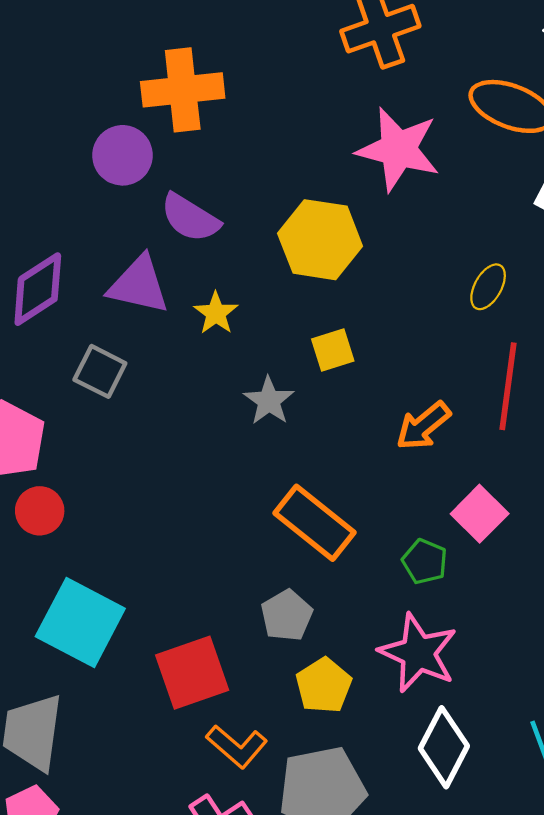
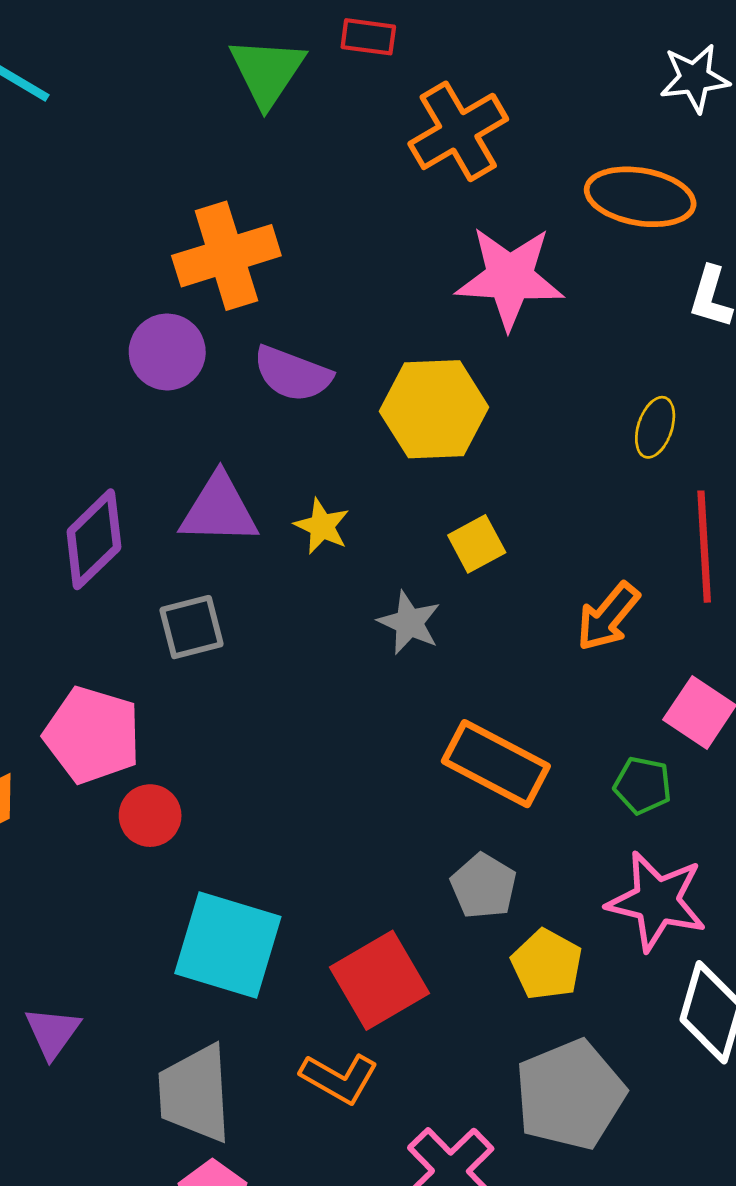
purple semicircle: (190, 218) -> (292, 374), moved
gray square: (100, 371) -> (192, 627), turned -30
orange L-shape: (237, 746) -> (339, 1078), moved

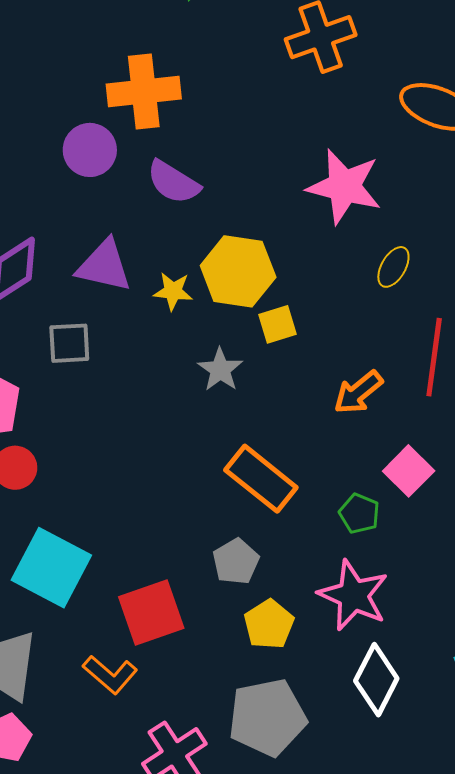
pink star: (510, 278) -> (344, 186), moved
yellow hexagon: (434, 409) -> (238, 271), moved
yellow ellipse: (655, 427) -> (393, 267), moved
yellow star: (322, 526) -> (173, 291), turned -30

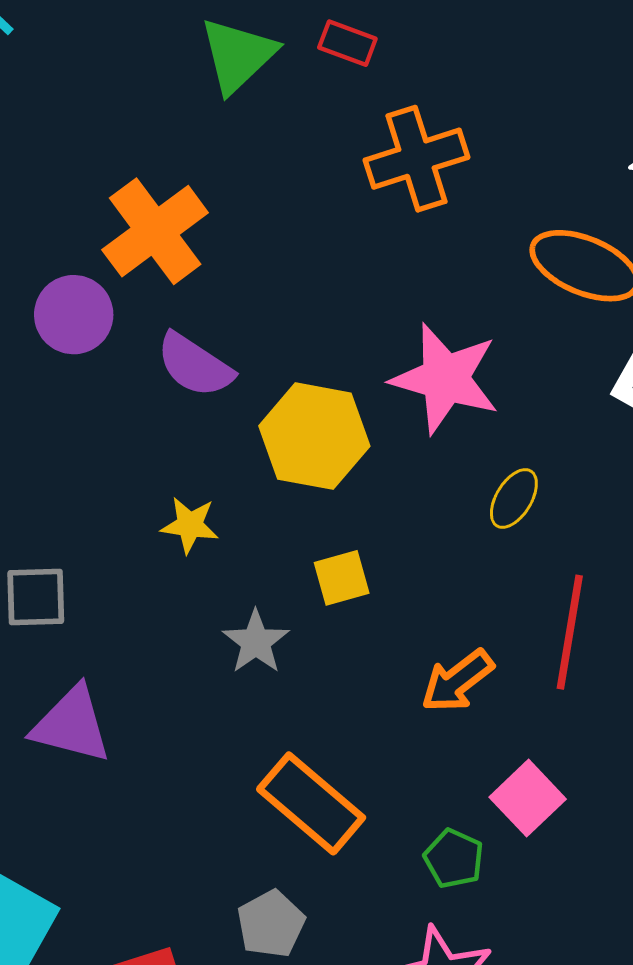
orange cross: (144, 92) -> (155, 231), turned -32
purple triangle: (104, 266) -> (72, 725), moved
yellow hexagon: (238, 271) -> (314, 436), moved

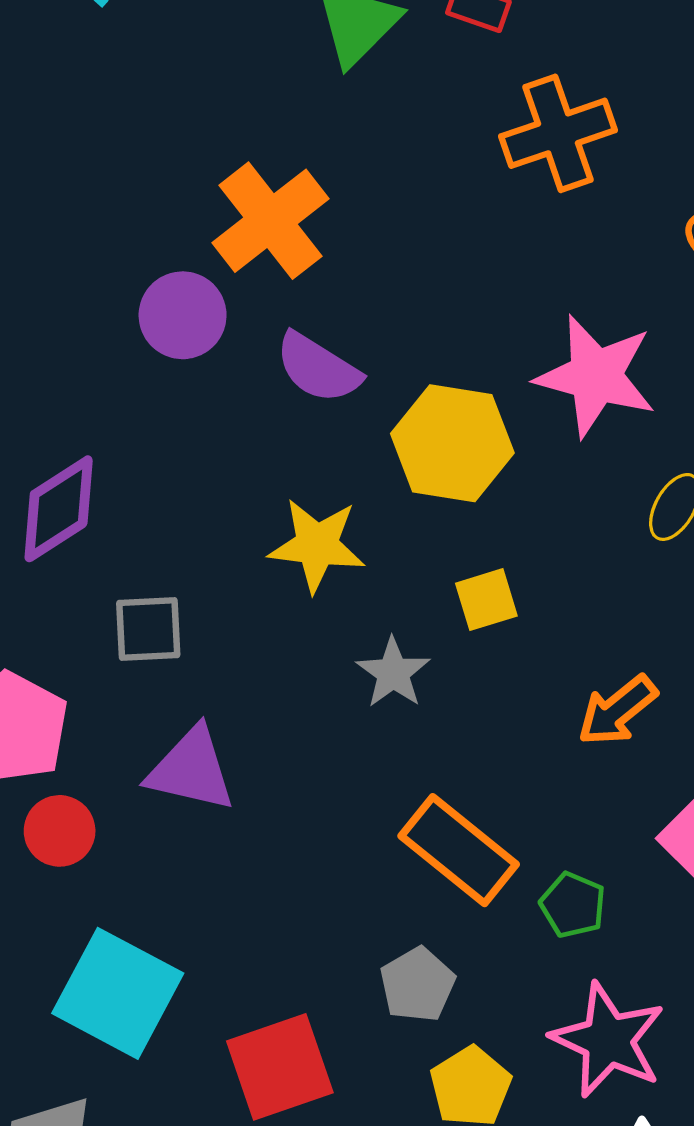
yellow star: (190, 525) -> (317, 545), size x1.5
green pentagon: (454, 859) -> (573, 905), moved

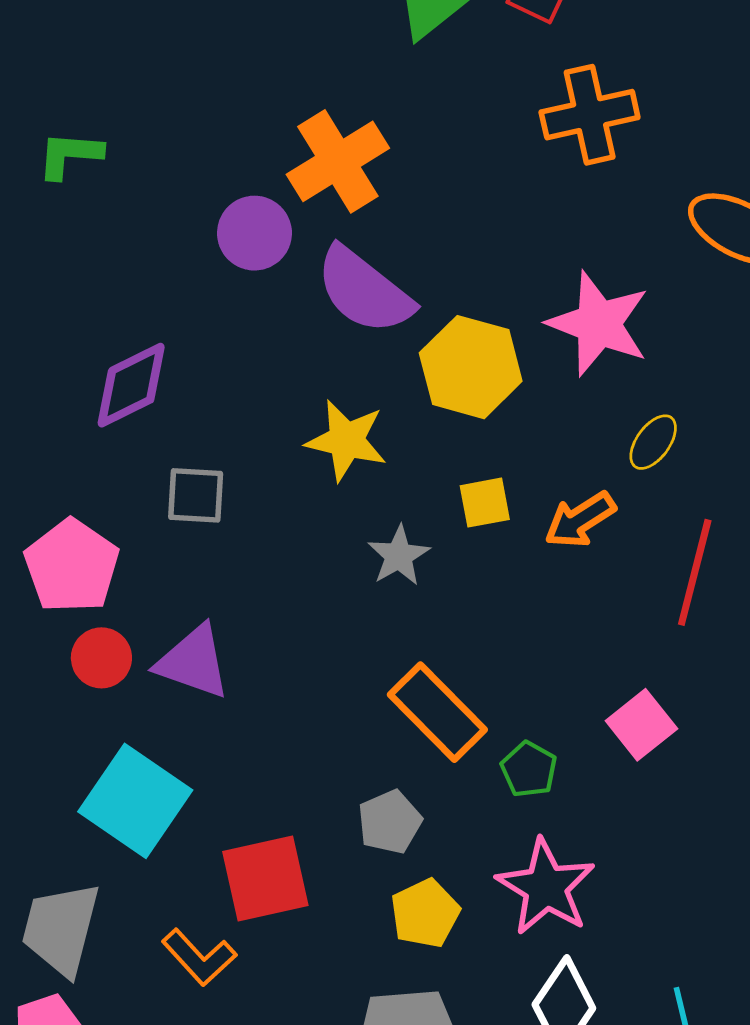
purple semicircle: (318, 368) -> (364, 291), size x1.4
orange arrow: (617, 710) -> (580, 520), moved
purple triangle: (191, 769) -> (193, 662), moved

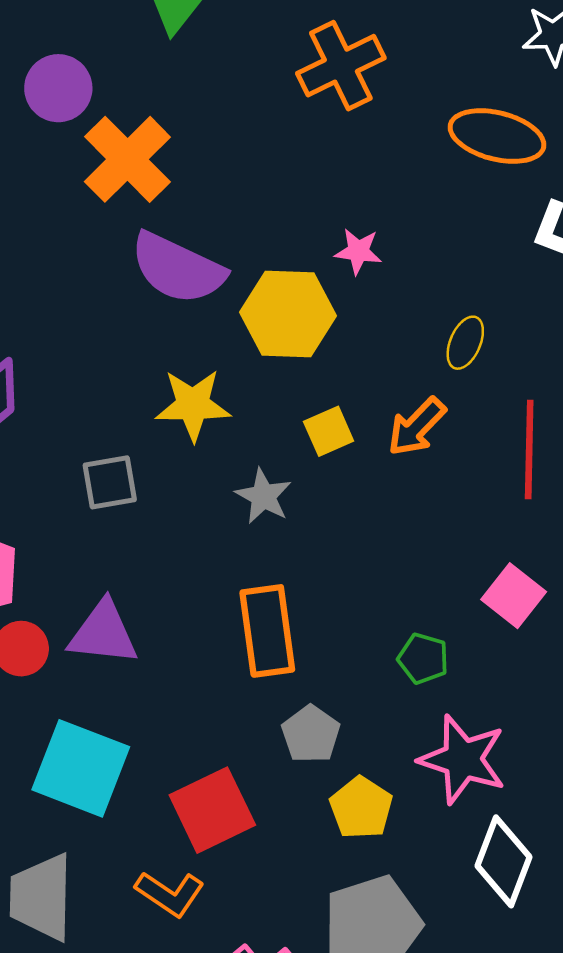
purple circle: (254, 233) -> (58, 88), moved
pink star: (598, 324) -> (358, 251), moved, size x0.5
gray square: (196, 495) -> (110, 482), moved
orange rectangle: (437, 712) -> (267, 631), moved, turned 50

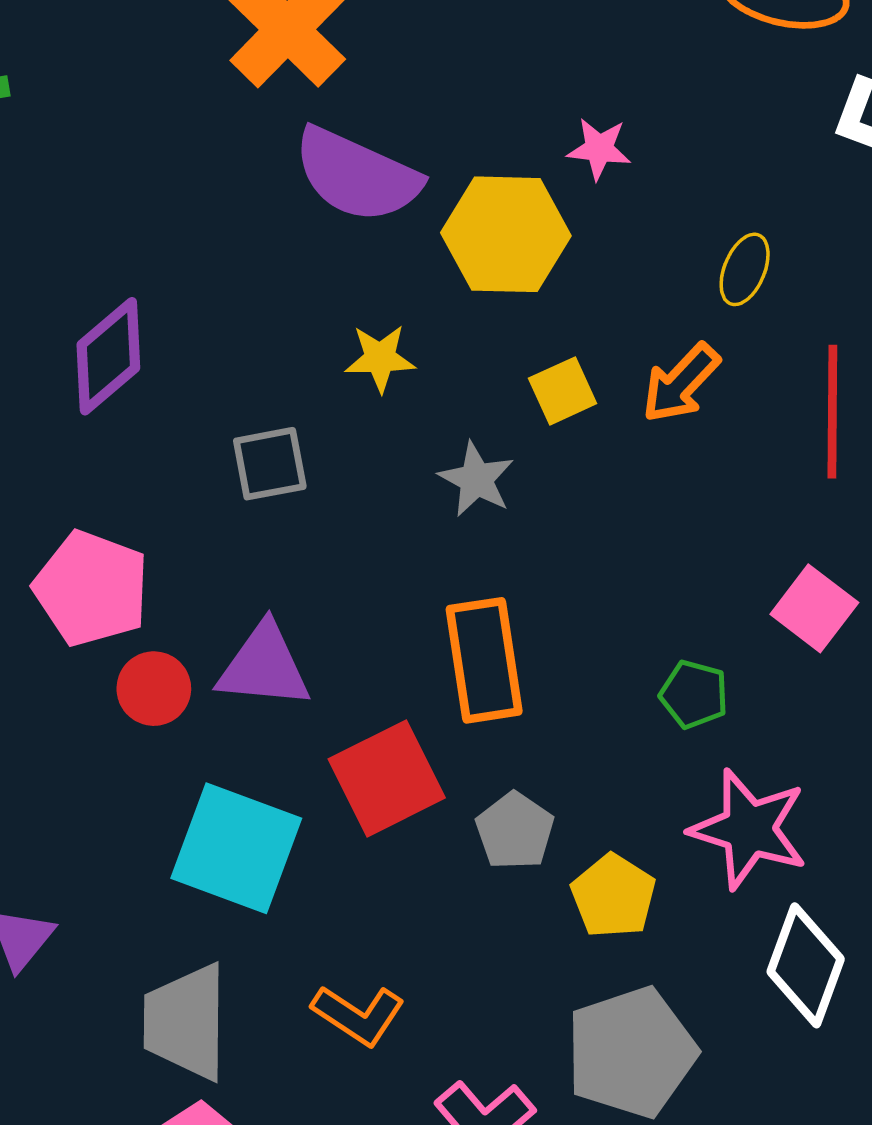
yellow star: (193, 405) -> (380, 358), size x0.7
gray pentagon: (311, 734) -> (515, 831), moved
red square: (212, 810) -> (387, 778), moved

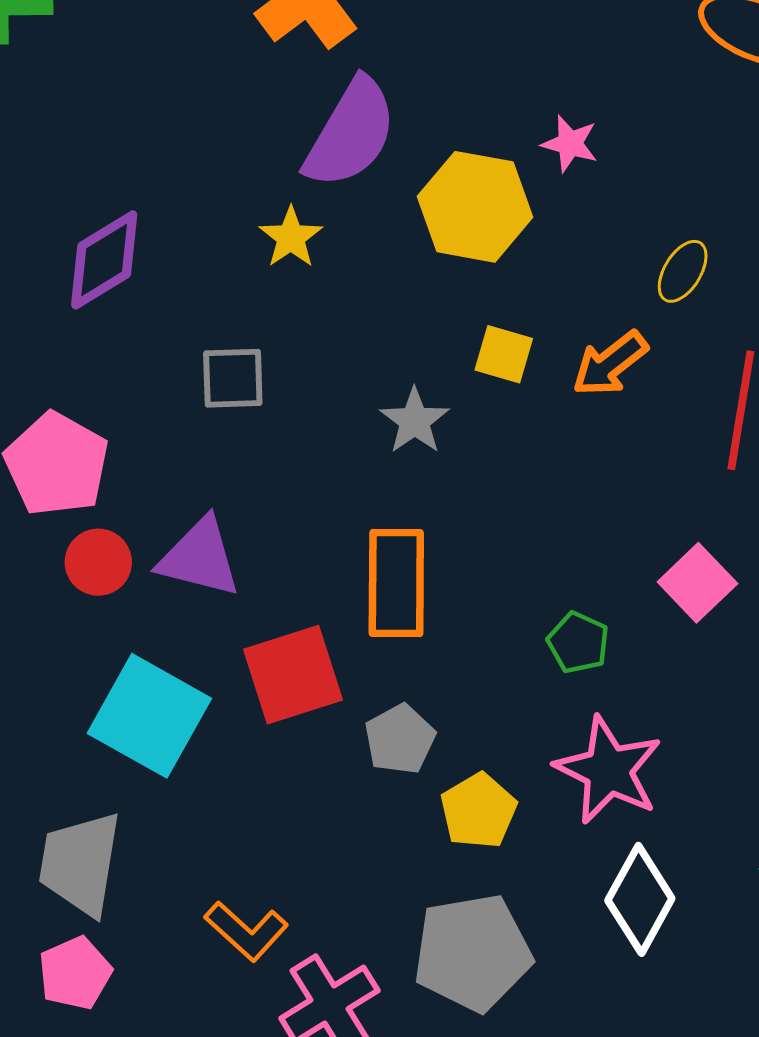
purple semicircle: (357, 175) -> (351, 133), turned -93
yellow star: (380, 358) -> (291, 237), moved, turned 30
yellow square: (563, 391) -> (504, 354), turned 32
orange L-shape: (358, 1015) -> (246, 931), moved

